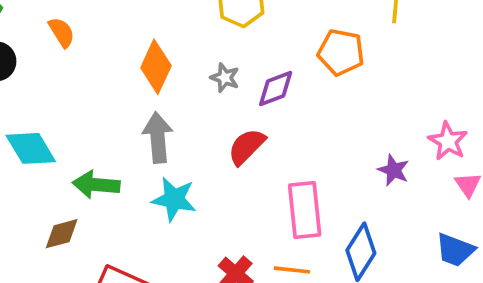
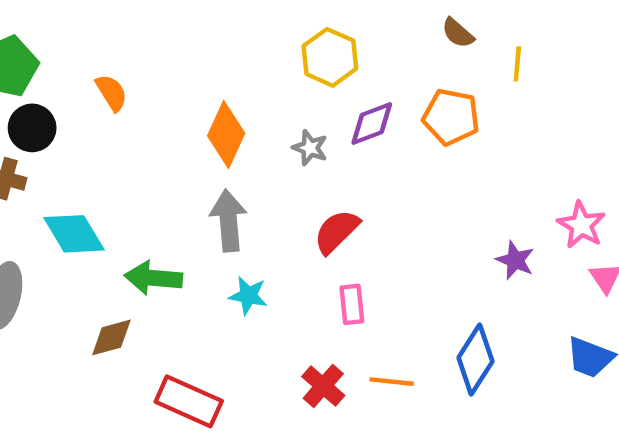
purple diamond: (276, 89) -> (372, 124), moved
cyan star: (174, 199) -> (248, 296), size x0.7
pink rectangle: (305, 210) -> (352, 304), moved, size x0.6

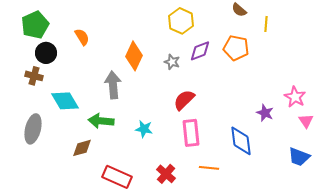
gray arrow: (228, 221) -> (113, 85), moved
pink rectangle: (352, 304) -> (191, 133), size x1.5
blue diamond: (475, 360) -> (241, 141), moved, turned -40
red cross: (323, 386) -> (166, 174), moved

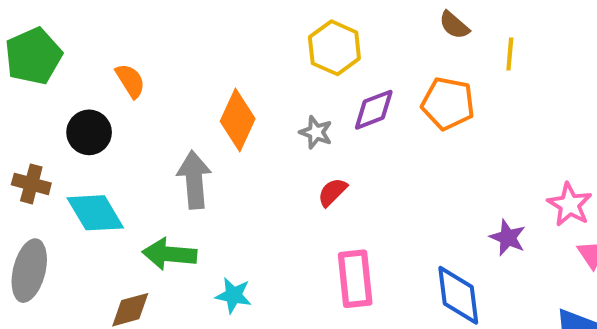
black circle: (46, 53) -> (89, 132), moved
brown cross: (34, 76) -> (31, 184), moved
red semicircle: (184, 100) -> (332, 192), moved, size x0.7
cyan star: (144, 129) -> (233, 295), moved

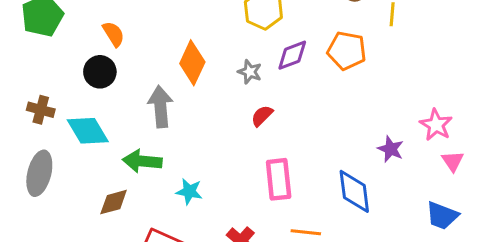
black circle: (89, 132) -> (100, 72), moved

